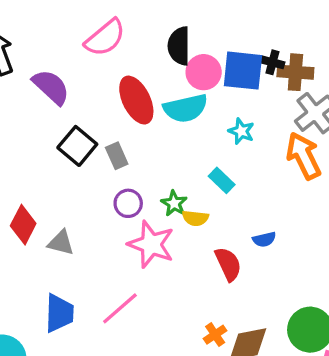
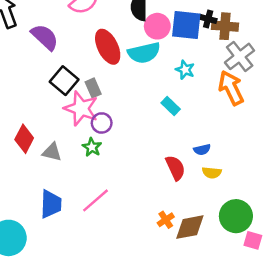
green star: (174, 203) -> (92, 147), moved
yellow semicircle: (195, 218) -> (212, 173), moved
pink star: (151, 244) -> (81, 108), moved

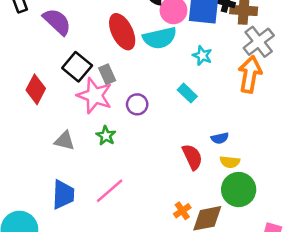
orange arrow: (231, 88) -> (250, 74), turned 36
purple circle: (102, 123) -> (137, 104), moved
red diamond: (24, 139) -> (36, 89), moved
green circle: (236, 216) -> (239, 190), moved

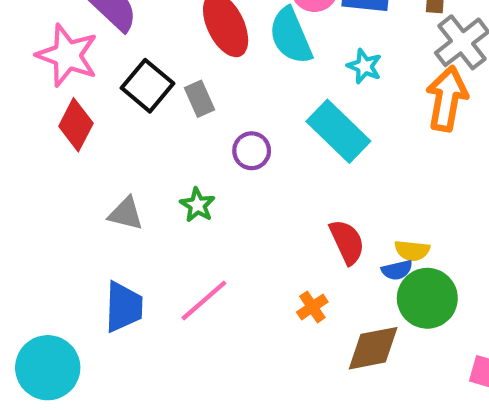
cyan semicircle: (160, 38) -> (291, 36), turned 80
cyan rectangle: (187, 93) -> (338, 131), size x1.8
pink star: (95, 96) -> (67, 55), moved
blue semicircle: (220, 138) -> (397, 270), moved
orange cross: (182, 211) -> (312, 307), moved

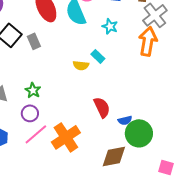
cyan rectangle: (338, 131) -> (98, 56), size x0.5
purple circle: (252, 151) -> (30, 113), moved
yellow semicircle: (412, 251) -> (81, 65), moved
orange cross: (312, 307) -> (66, 137), moved, size x2.0

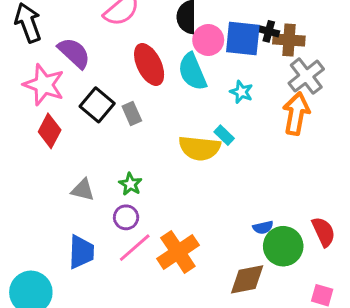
yellow semicircle: (81, 65) -> (200, 148), size x1.8
red semicircle: (102, 107) -> (324, 232), moved

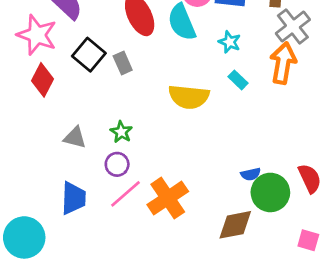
cyan rectangle: (224, 135) -> (238, 80), moved

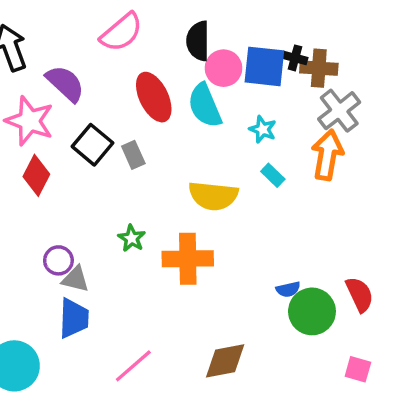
gray triangle: (75, 138) -> (75, 279), moved
purple circle: (117, 164) -> (58, 260), moved
pink line: (125, 194) -> (133, 366), moved
orange cross: (168, 198) -> (188, 259), moved, turned 33
brown diamond: (235, 225) -> (225, 361), moved

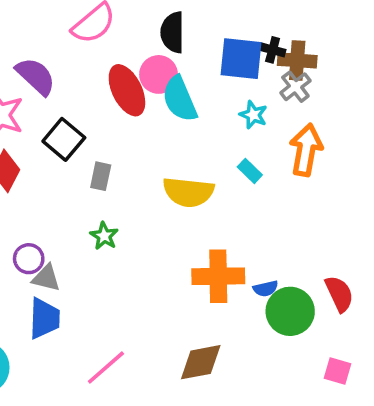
pink circle: (224, 68) -> (159, 74), moved
gray cross: (339, 111) -> (295, 87), moved, size x0.7
cyan star: (263, 129) -> (253, 115), moved
gray rectangle: (133, 155) -> (101, 176), moved, turned 36
orange cross: (188, 259) -> (218, 276), moved

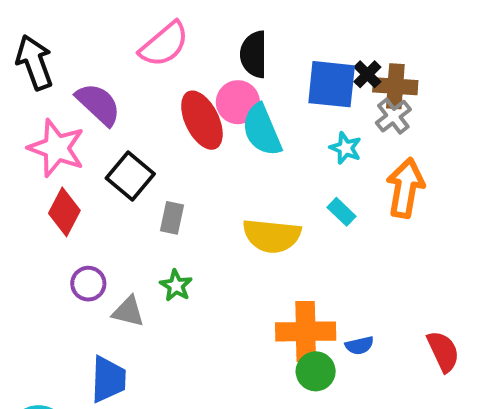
black cross: (273, 50) -> (367, 74), turned 30
purple circle: (29, 259) -> (88, 284), moved
gray triangle: (46, 278) -> (128, 312), moved
green circle: (290, 311) -> (316, 371), moved, size x0.7

